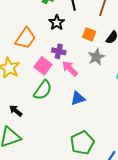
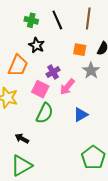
black star: (57, 23) -> (37, 45), moved
purple cross: (59, 51) -> (53, 72), turned -32
pink arrow: (70, 69) -> (67, 87), turned -84

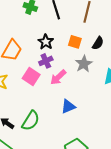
black star: (37, 45) -> (46, 42), moved
green semicircle: (45, 113) -> (31, 121), moved

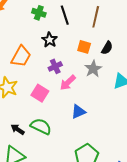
black star: (46, 42) -> (50, 40), moved
pink square: (31, 76) -> (40, 93), moved
green semicircle: (31, 121) -> (41, 126), turned -95

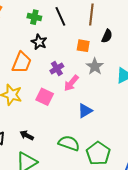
black star: (50, 40) -> (39, 42), moved
black semicircle: (107, 48) -> (107, 36), moved
green semicircle: (41, 126) -> (69, 143), moved

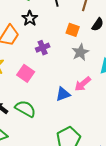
pink arrow: (71, 83) -> (83, 84), moved
green semicircle: (69, 143) -> (25, 109), moved

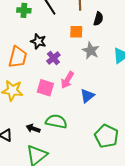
black star: (30, 18) -> (38, 41), moved
pink arrow: (83, 84) -> (67, 80), moved

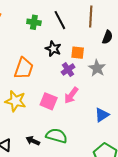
orange square: (76, 32) -> (78, 53), moved
black star: (38, 41) -> (53, 49), moved
purple cross: (53, 58) -> (68, 70), moved
blue triangle: (87, 96) -> (102, 115), moved

